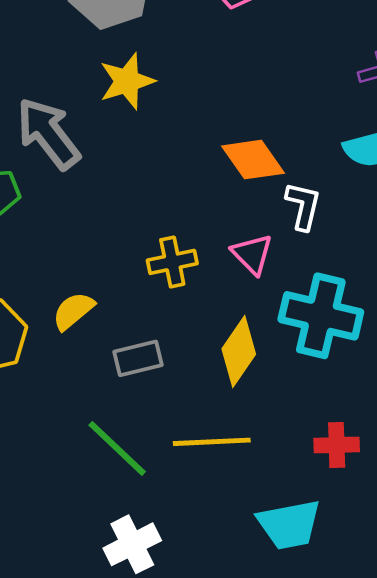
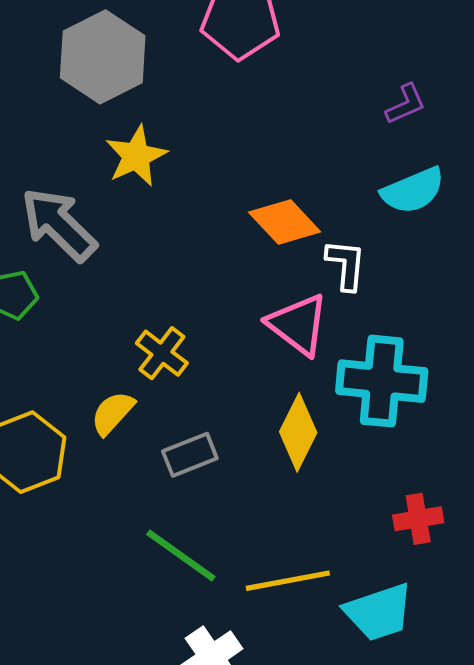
pink triangle: (252, 254) -> (298, 325), size x1.4
yellow cross: (172, 262) -> (162, 353), moved, turned -33
yellow line: (212, 442) -> (288, 581), moved

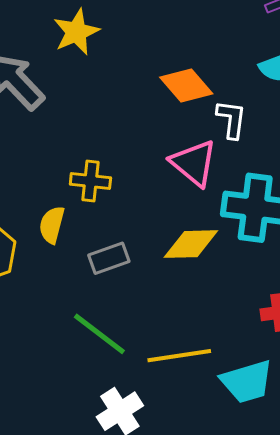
yellow cross: (162, 353) -> (90, 181), turned -33
yellow semicircle: (113, 413) -> (52, 225), turned -30
yellow diamond: (298, 432) -> (191, 244), turned 60

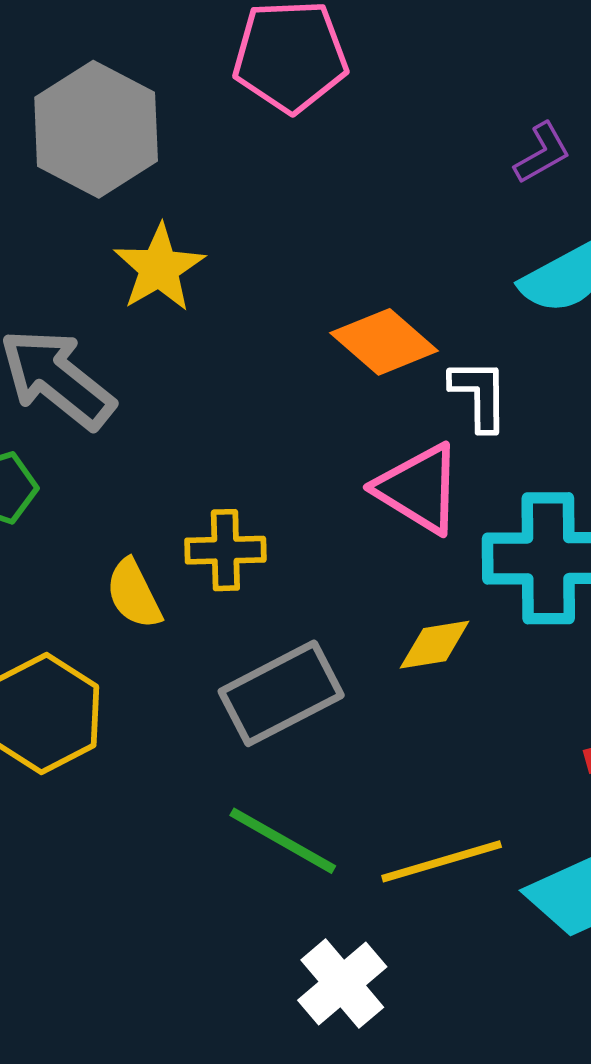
yellow semicircle: (52, 225) -> (134, 594), moved, turned -33
yellow diamond: (191, 244) -> (435, 645), size x0.7
gray rectangle: (109, 258) -> (281, 693), size x1.5

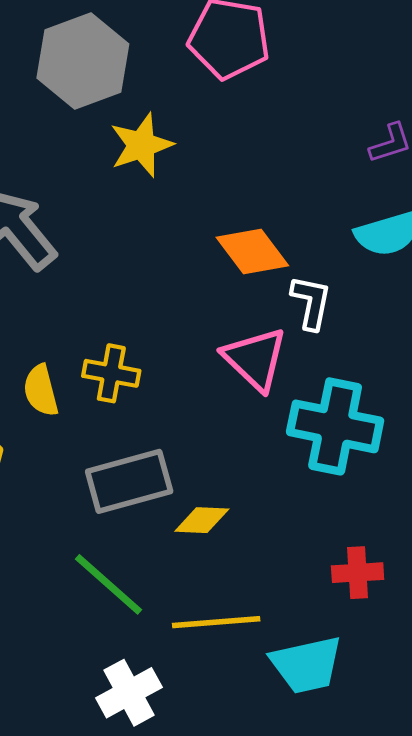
yellow star: (159, 268) -> (141, 145), moved
yellow diamond: (435, 645) -> (202, 520), moved

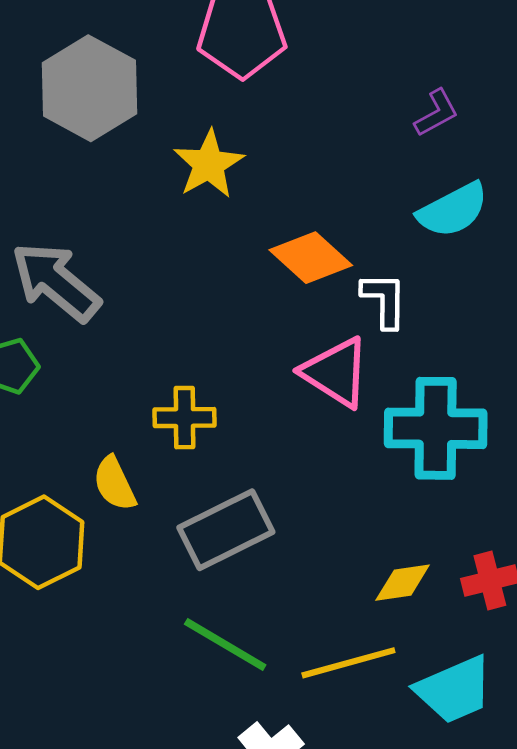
yellow star: (141, 145) -> (209, 164), moved
yellow semicircle: (41, 391) -> (114, 484), moved
yellow diamond: (202, 520) -> (403, 583), moved

